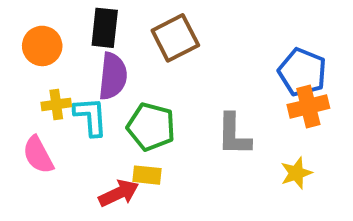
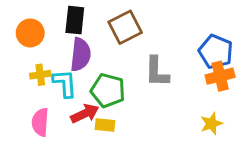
gray L-shape: (234, 135) -> (157, 72), moved
pink semicircle: (38, 155) -> (40, 122), moved, turned 32
red arrow: (119, 193) -> (85, 114), moved

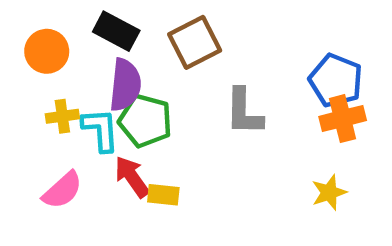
black rectangle: (75, 20) -> (116, 31), turned -68
green pentagon: (108, 91) -> (145, 121), moved
red arrow: (85, 114) -> (132, 177), turned -100
pink semicircle: (40, 122) -> (62, 190), turned -136

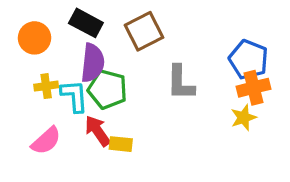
yellow star: (329, 192) -> (244, 118), moved

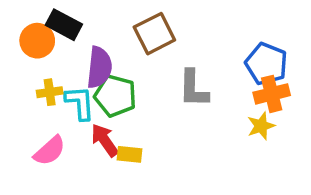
black rectangle: (86, 23) -> (64, 25), moved

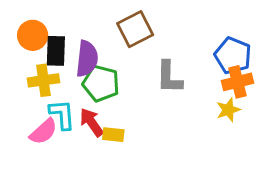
black rectangle: (64, 25) -> (56, 51), moved, turned 64
yellow cross: (50, 92) -> (43, 80), size x1.4
cyan L-shape: (80, 103) -> (62, 114), moved

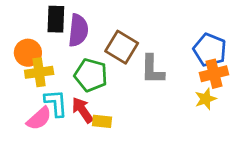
brown square: (135, 29) -> (122, 47), moved, turned -32
orange circle: (33, 35) -> (28, 53), moved
black rectangle: (56, 51) -> (56, 19), moved
purple semicircle: (87, 59) -> (78, 30), moved

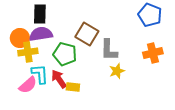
purple semicircle: (78, 30) -> (41, 34), moved, turned -105
blue pentagon: (210, 50) -> (150, 15), moved
yellow star: (206, 99) -> (117, 71), moved

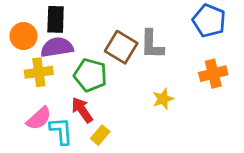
orange circle: (20, 38) -> (23, 36), moved
gray L-shape: (109, 50) -> (152, 44), moved
cyan L-shape: (40, 74) -> (61, 131), moved
yellow rectangle: (73, 87) -> (100, 135), moved, turned -56

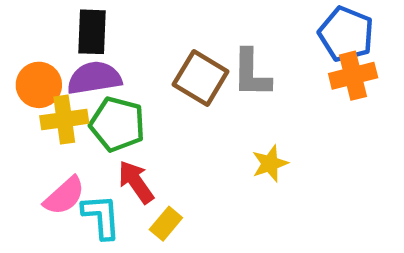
orange circle: (23, 36) -> (39, 85), moved
orange cross: (213, 74) -> (353, 76), moved
green pentagon: (90, 75) -> (117, 124), moved

